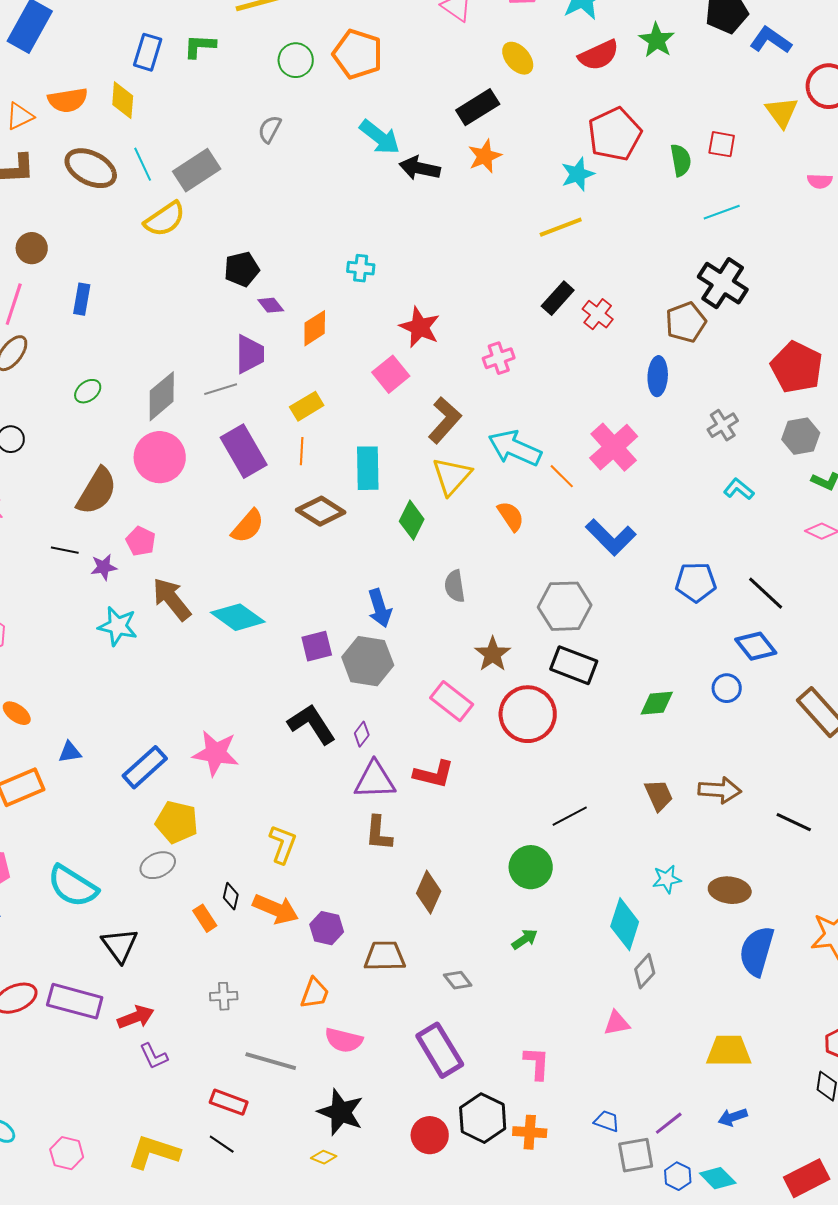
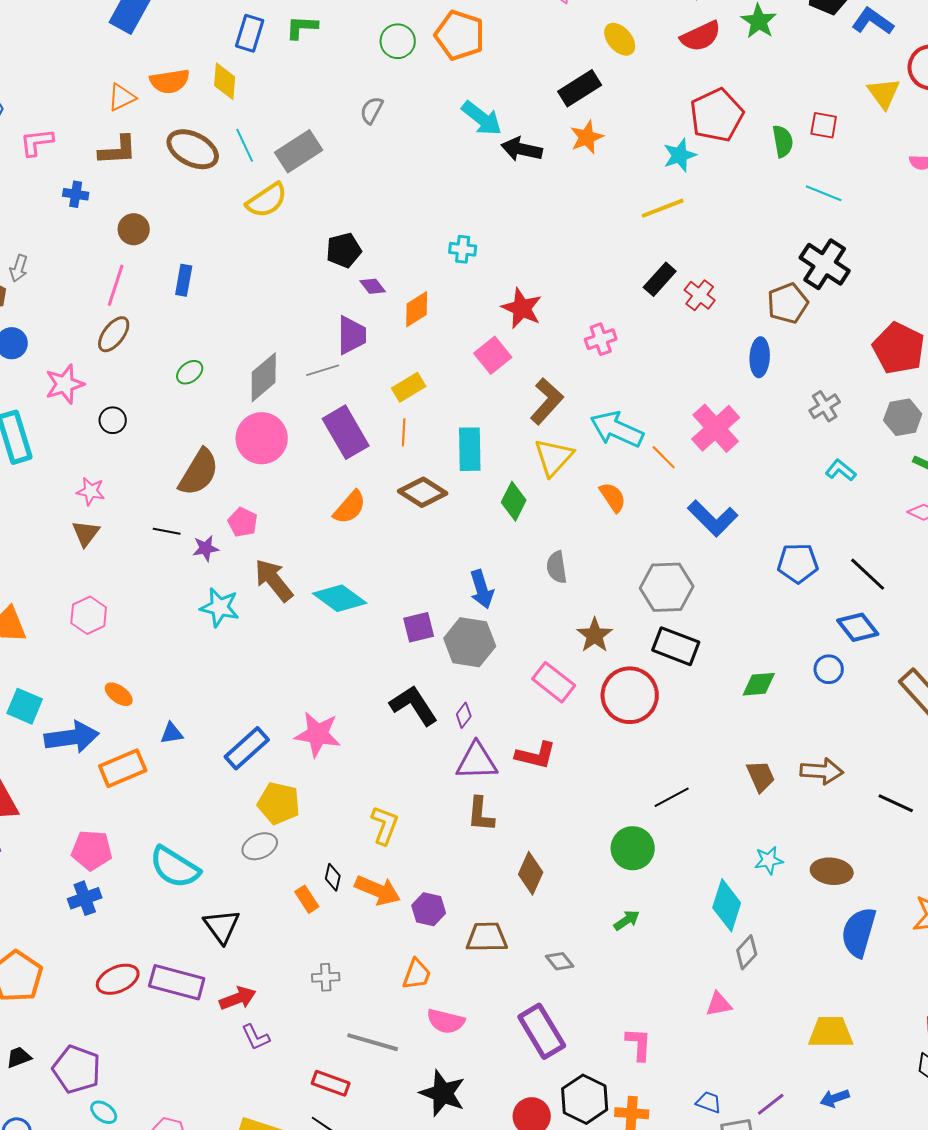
cyan line: (722, 212) -> (824, 193), turned 42

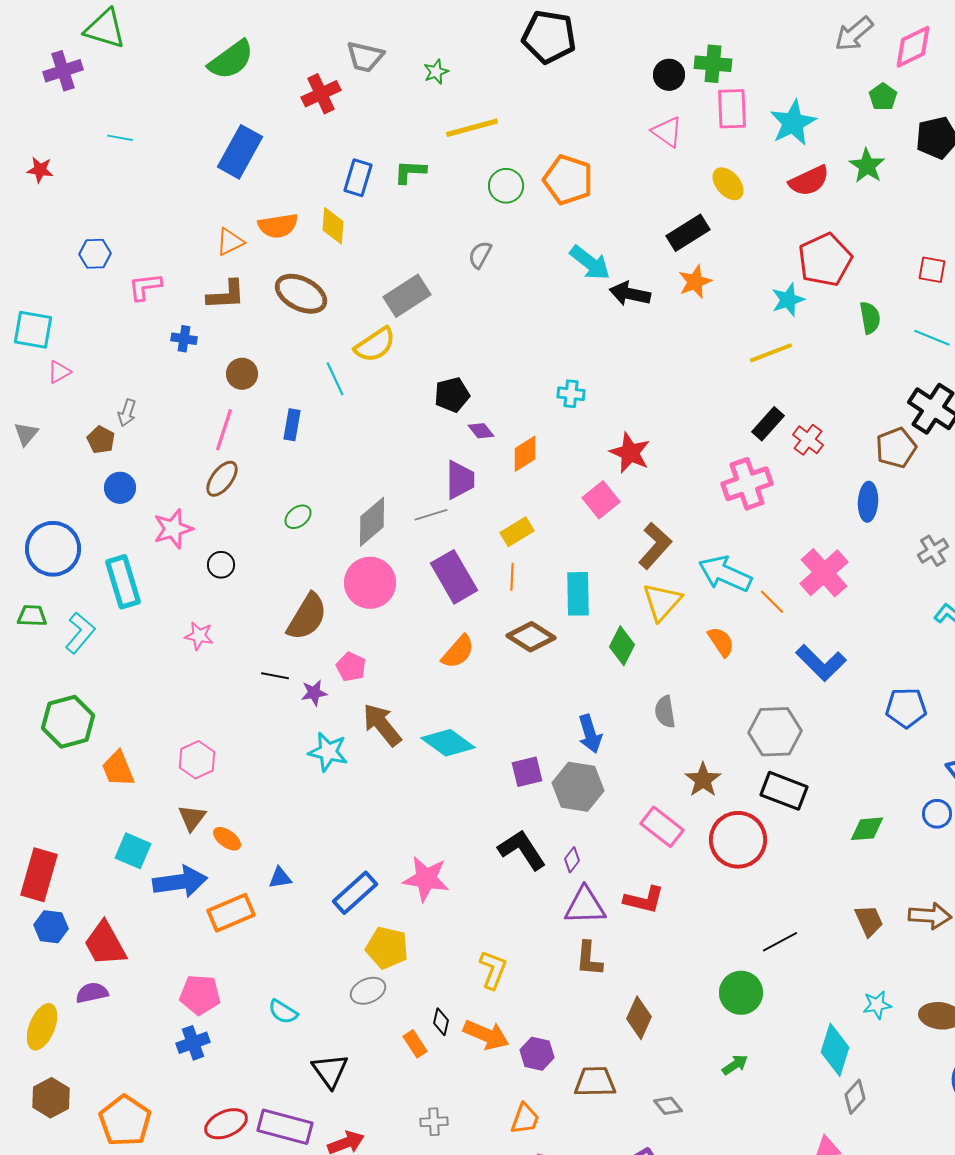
green semicircle: (783, 141) -> (870, 318), moved
cyan line: (245, 145) -> (335, 379), moved
pink cross: (601, 339) -> (747, 484), moved, size x1.6
brown triangle: (86, 533) -> (192, 818), moved
cyan semicircle: (175, 867) -> (283, 1012), size x0.6

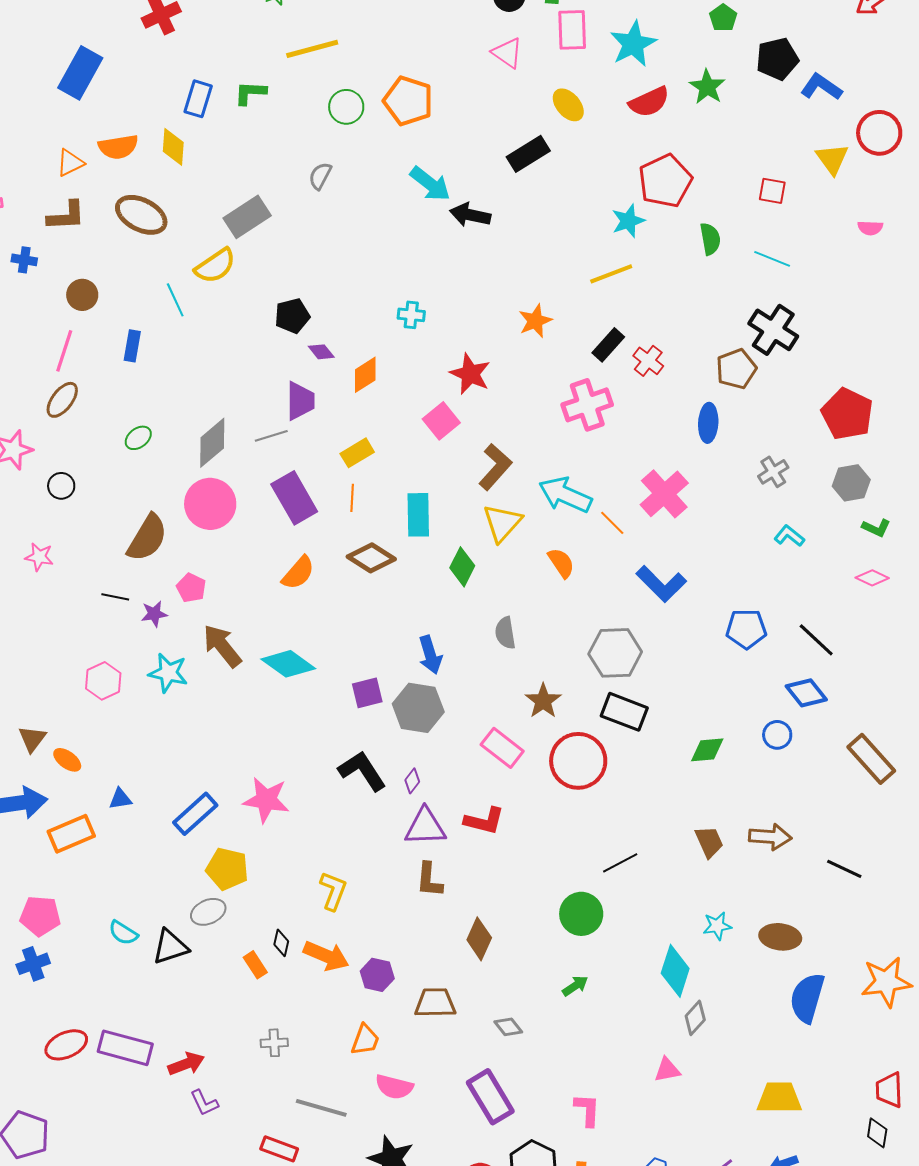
orange star: (695, 282) -> (535, 321), moved
pink hexagon: (197, 760) -> (103, 681), moved
black triangle: (330, 1071) -> (170, 947), moved, turned 48

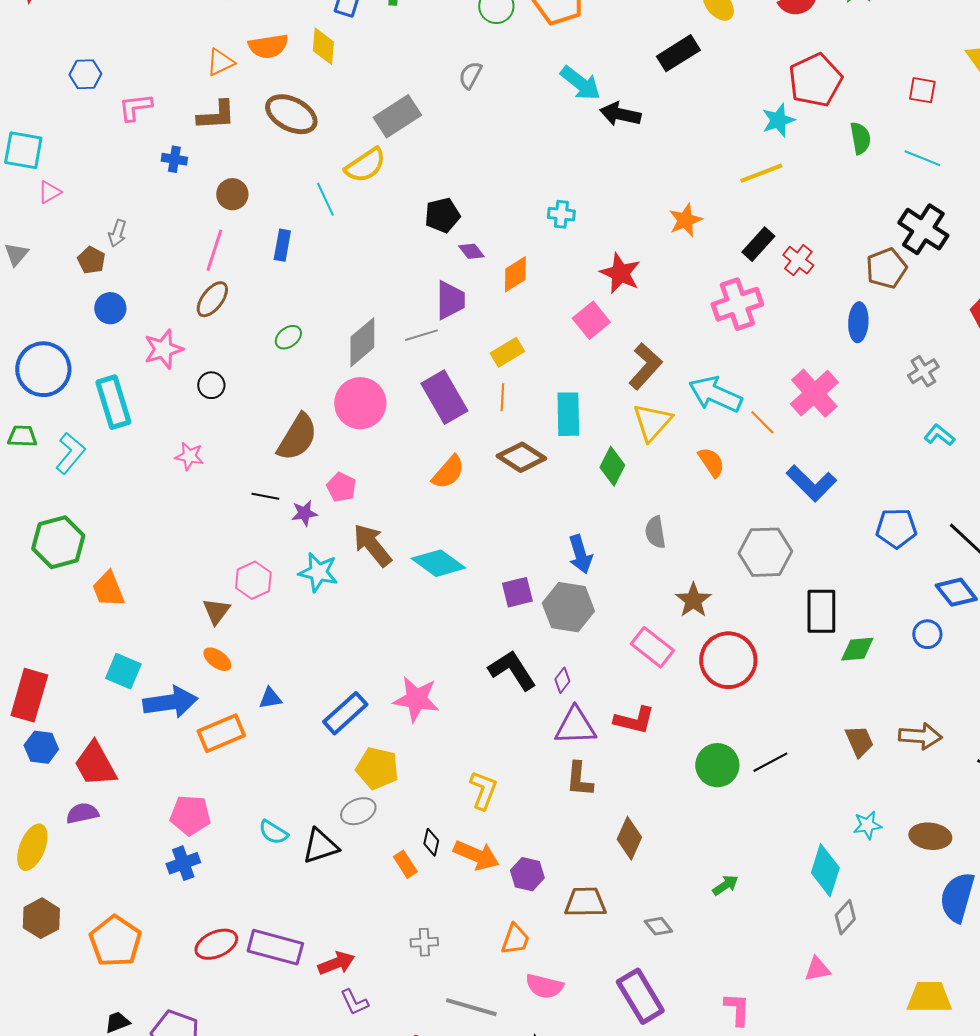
black rectangle: (624, 712) -> (821, 611), moved, turned 69
brown triangle: (32, 739) -> (216, 611), moved
green circle: (581, 914) -> (717, 765), moved

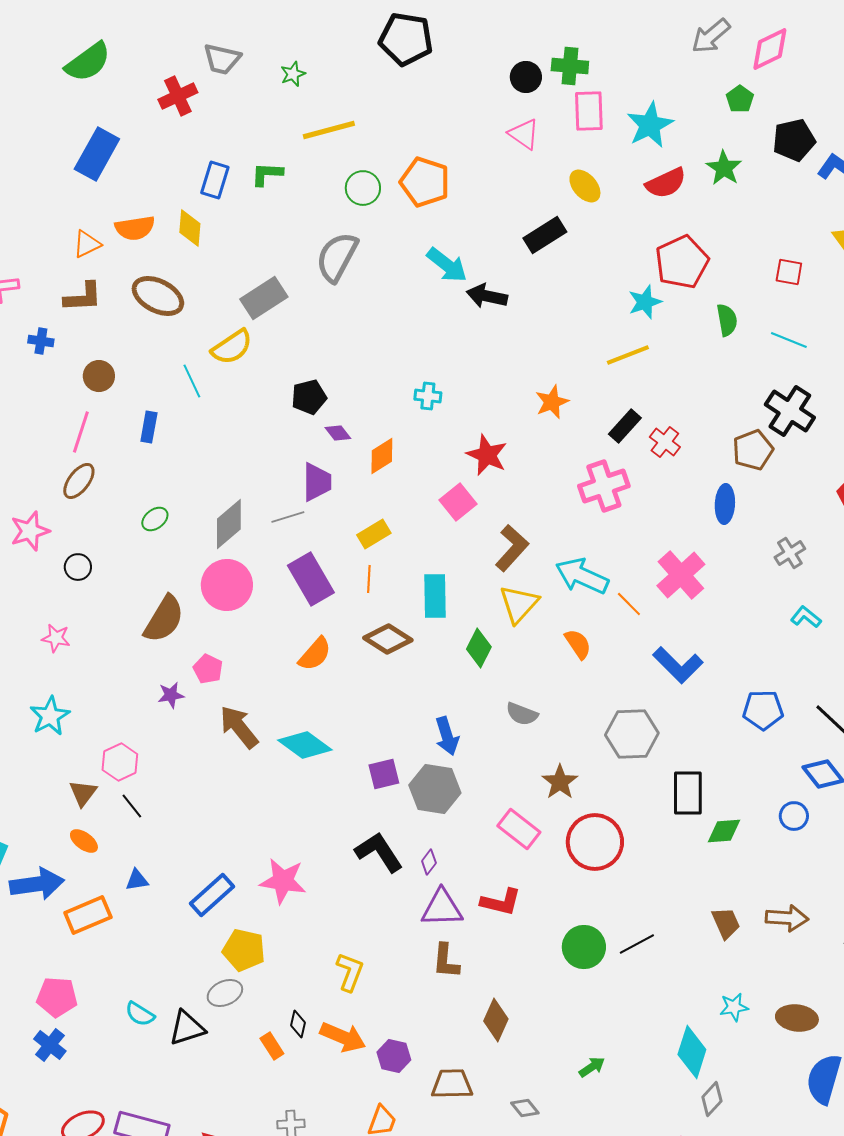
gray semicircle: (470, 75) -> (337, 257), size x1.8
black line: (265, 496) -> (132, 806), moved, turned 40
gray semicircle: (655, 532) -> (522, 714), turned -60
cyan star: (318, 572) -> (50, 716), moved, turned 30
blue cross: (183, 863) -> (50, 1045), turned -32

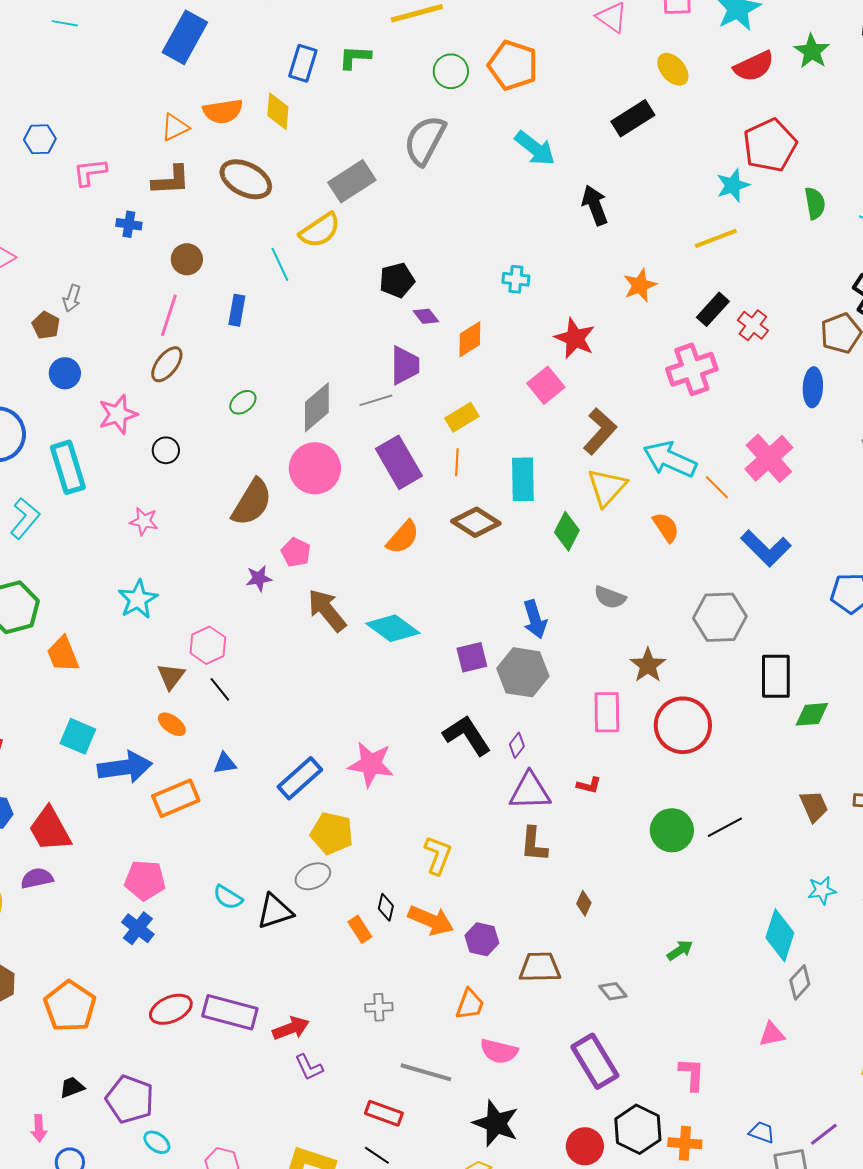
black arrow: (487, 296) -> (595, 205), moved, turned 57
pink rectangle: (519, 829) -> (607, 712), turned 51
red L-shape: (501, 902) -> (589, 785), size x0.6
brown diamond: (496, 1020) -> (584, 903), size x0.6

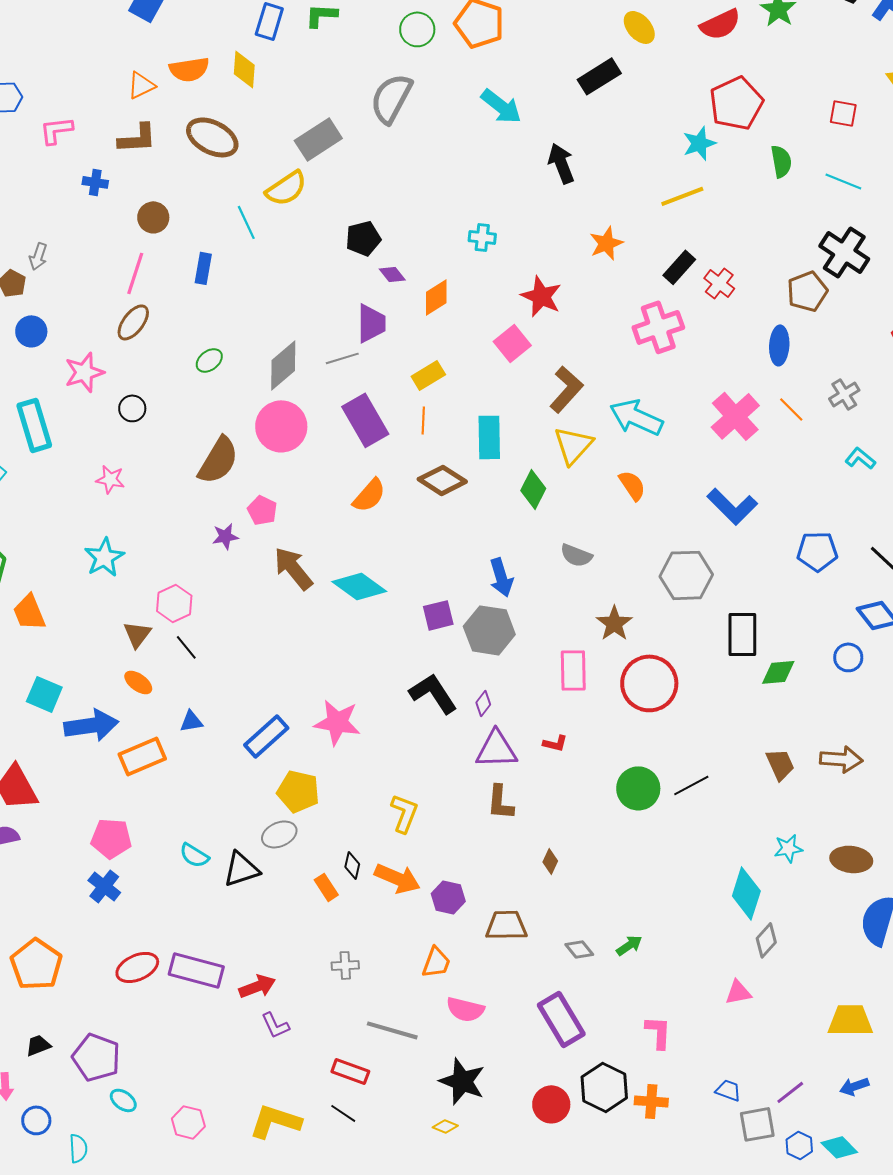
orange line: (717, 487) -> (791, 409), moved
green arrow: (680, 950) -> (629, 945), moved

